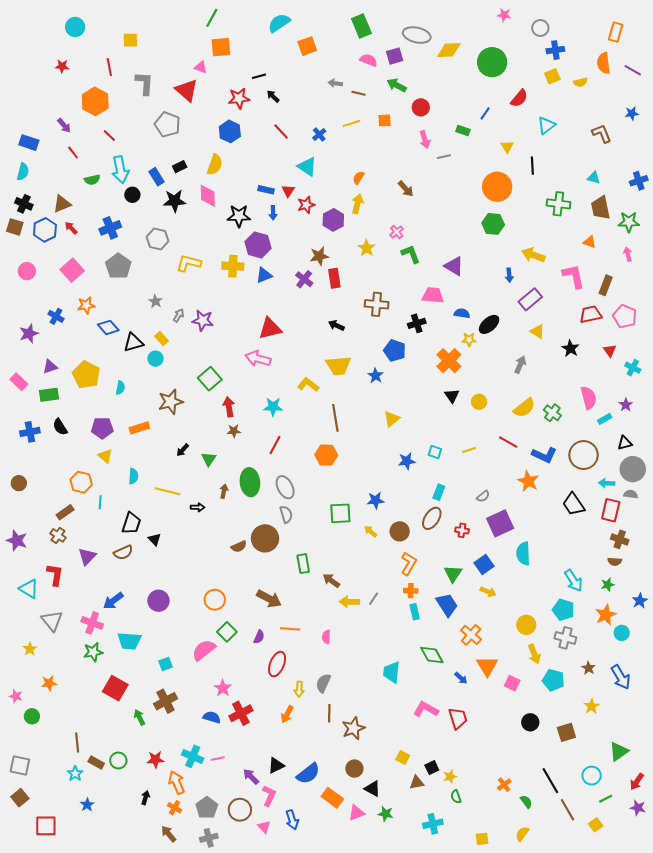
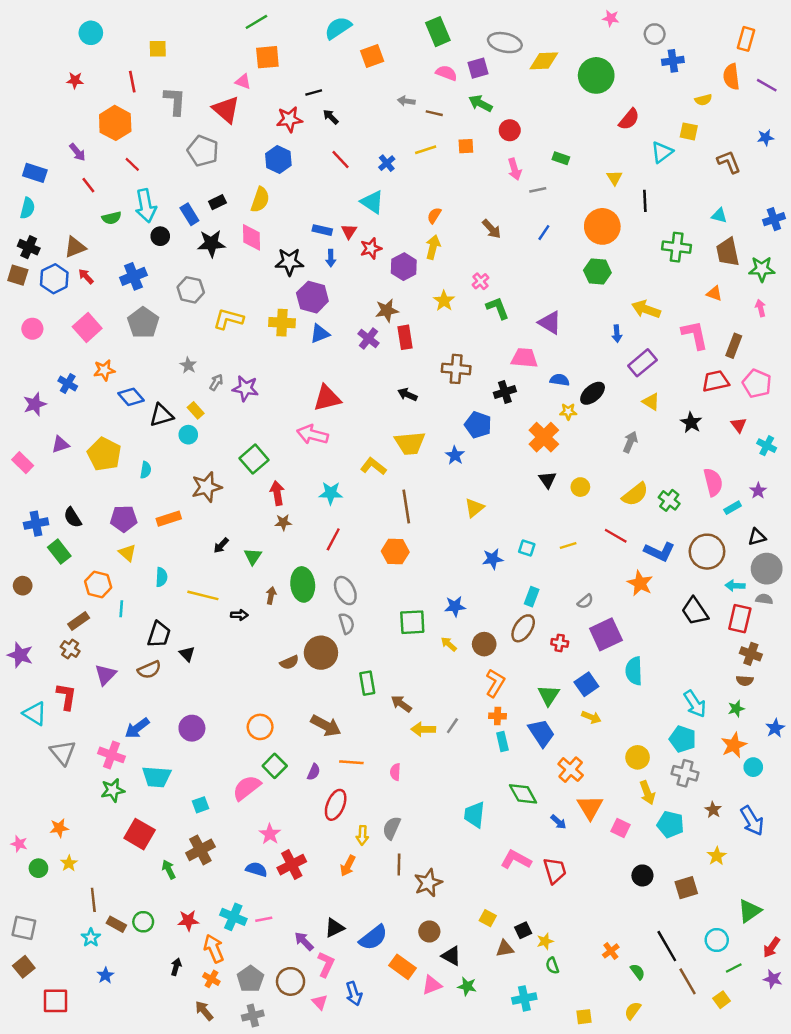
green line: (212, 18) -> (256, 22), turned 30
yellow square: (552, 76) -> (689, 131), moved, turned 35
blue line: (485, 113) -> (544, 233), moved
green rectangle: (49, 395) -> (59, 552), moved, turned 60
yellow star: (30, 649) -> (69, 863), moved

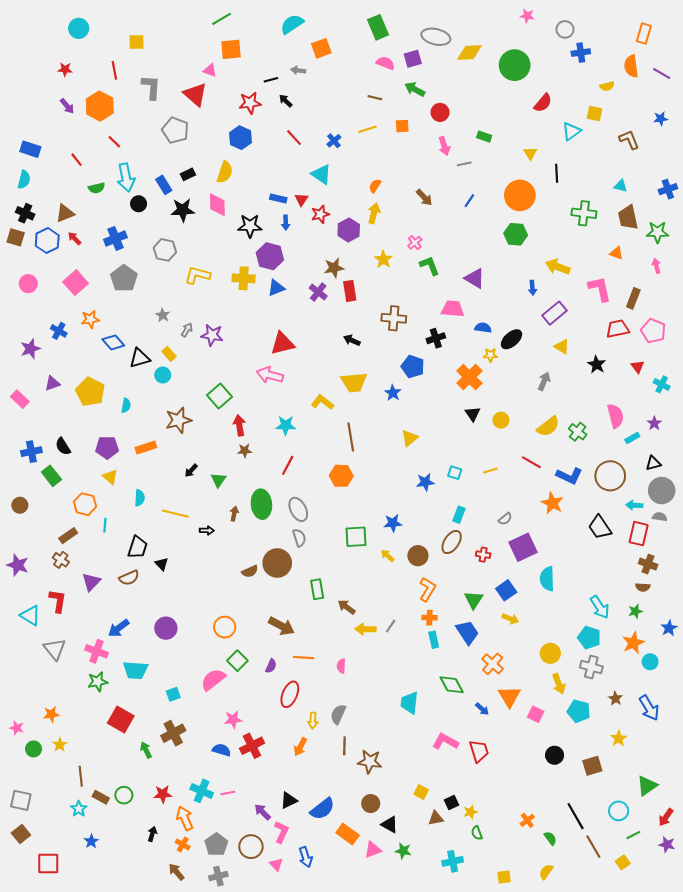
gray arrow: (406, 101) -> (298, 70), moved
purple arrow: (77, 152) -> (67, 106), moved
pink star: (270, 834) -> (233, 720), turned 30
brown star: (428, 883) -> (370, 762), turned 30

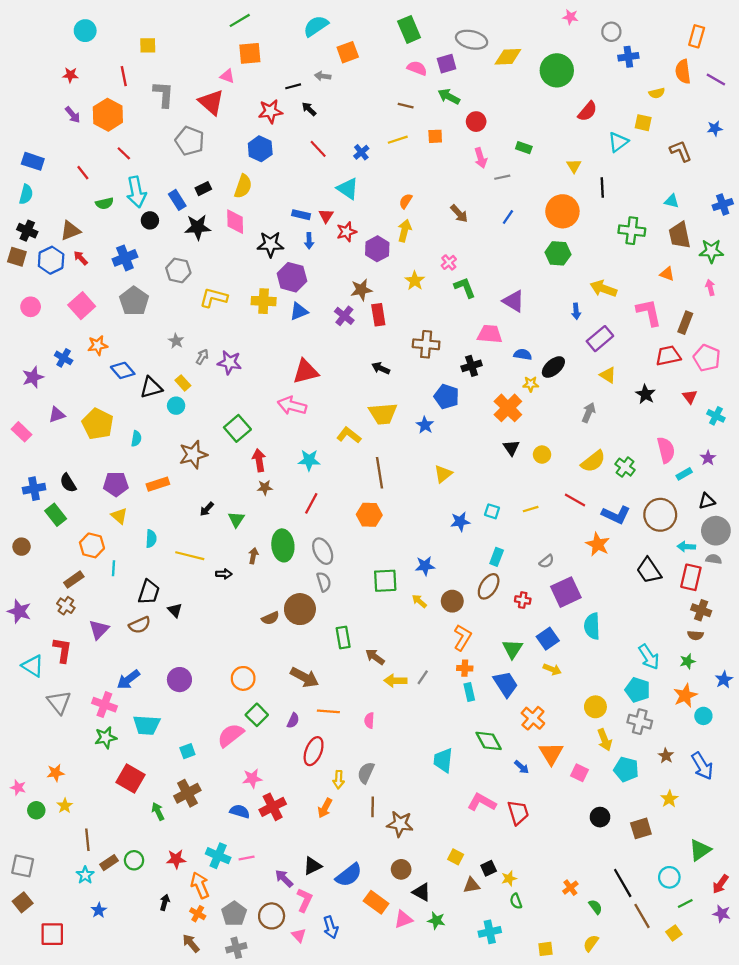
brown rectangle: (101, 797) -> (109, 863), turned -63

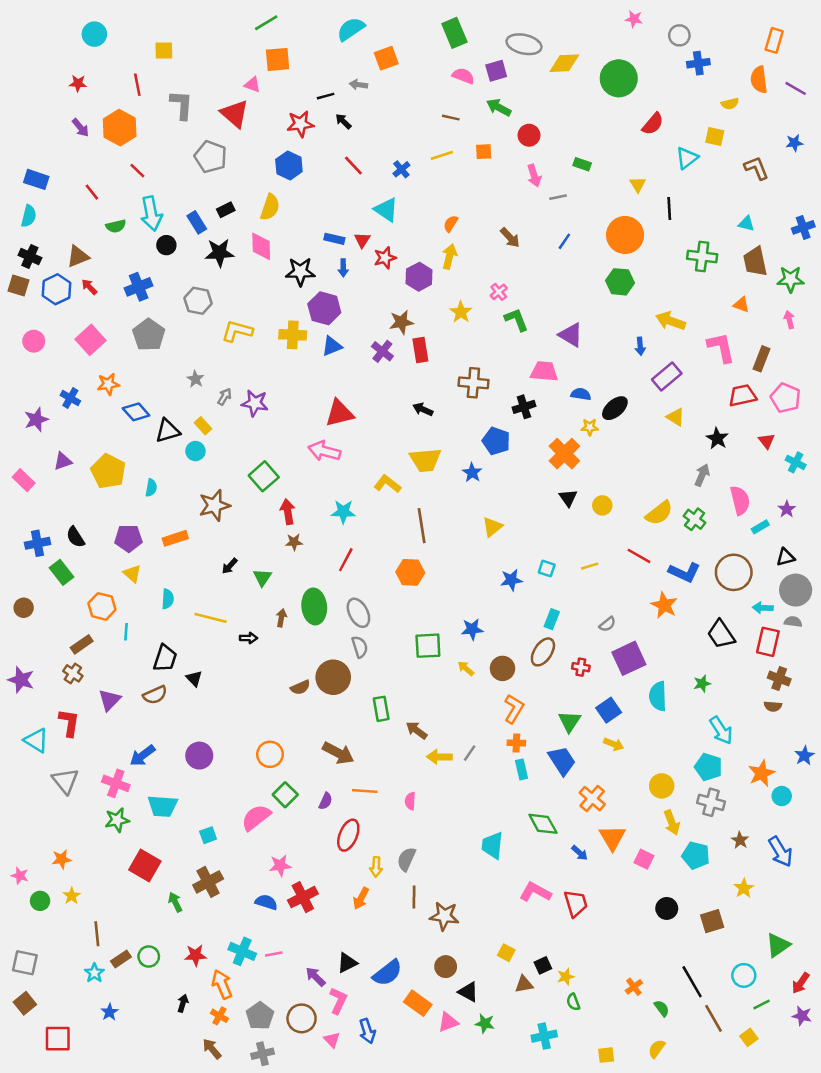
gray arrow: (589, 412) -> (702, 475), moved
green star: (687, 661) -> (702, 684), moved

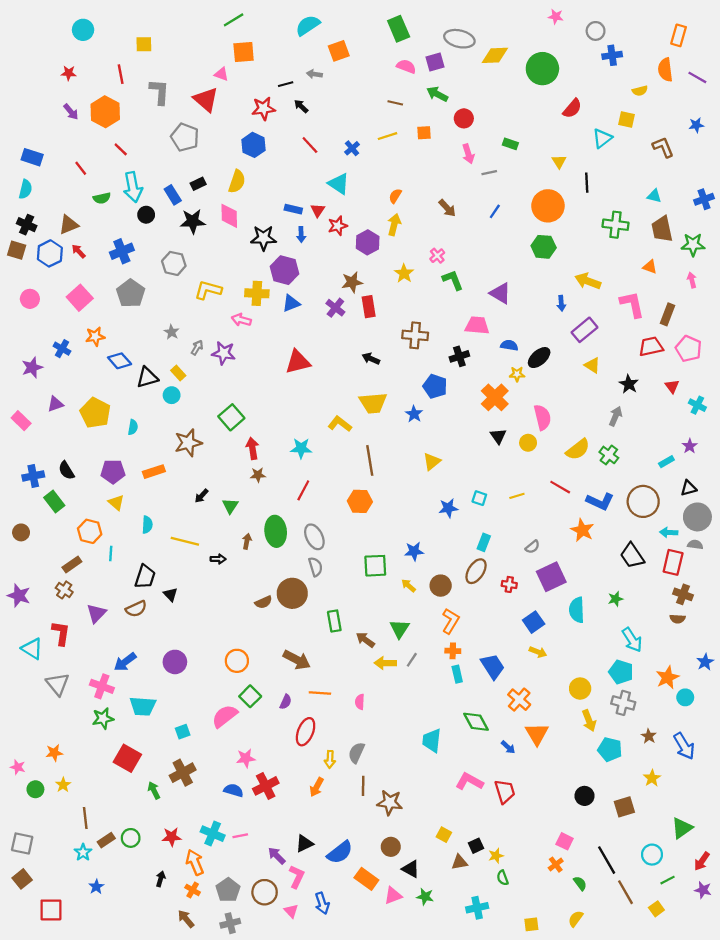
pink arrow: (324, 451) -> (241, 320), moved, size x0.7
pink semicircle: (740, 500) -> (542, 417), moved
green triangle: (569, 721) -> (400, 629), moved
pink square: (644, 859) -> (565, 841), moved

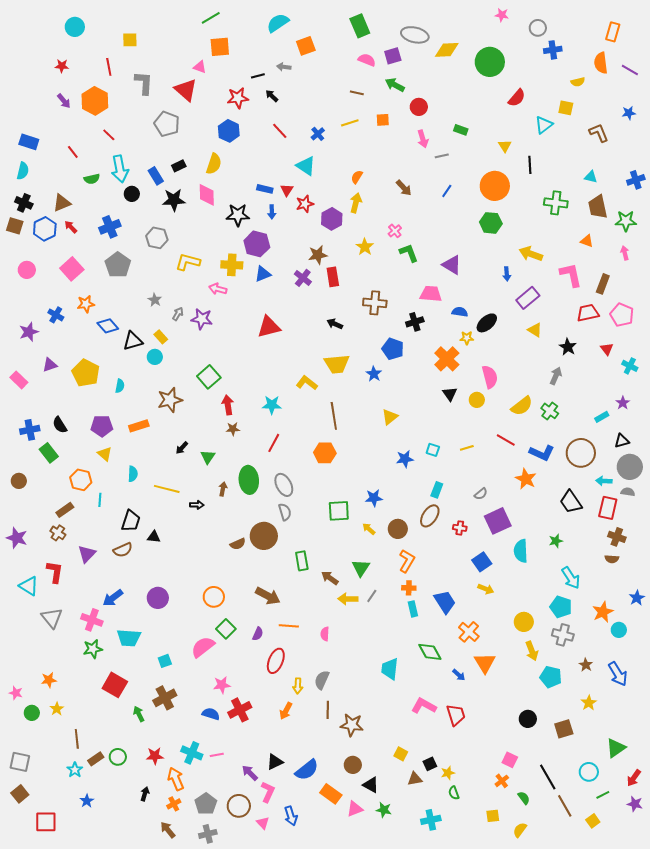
black triangle: (170, 594) -> (154, 537), turned -40
orange cross: (193, 890) -> (174, 804), turned 32
yellow square: (531, 924) -> (493, 816), moved

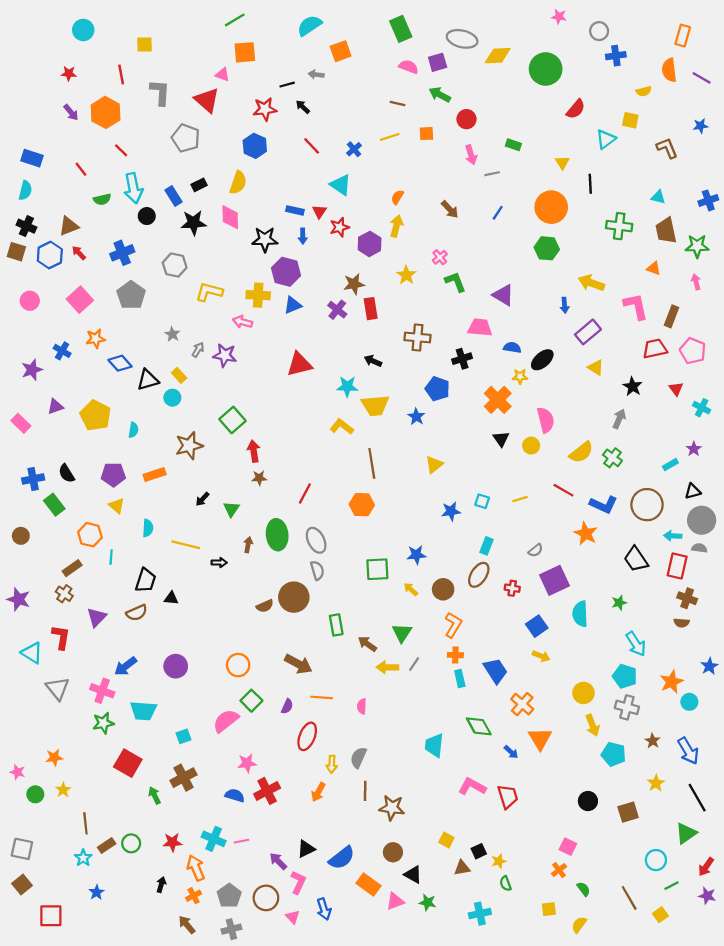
cyan star: (272, 405) -> (347, 387), moved
black line: (548, 777) -> (697, 798), moved

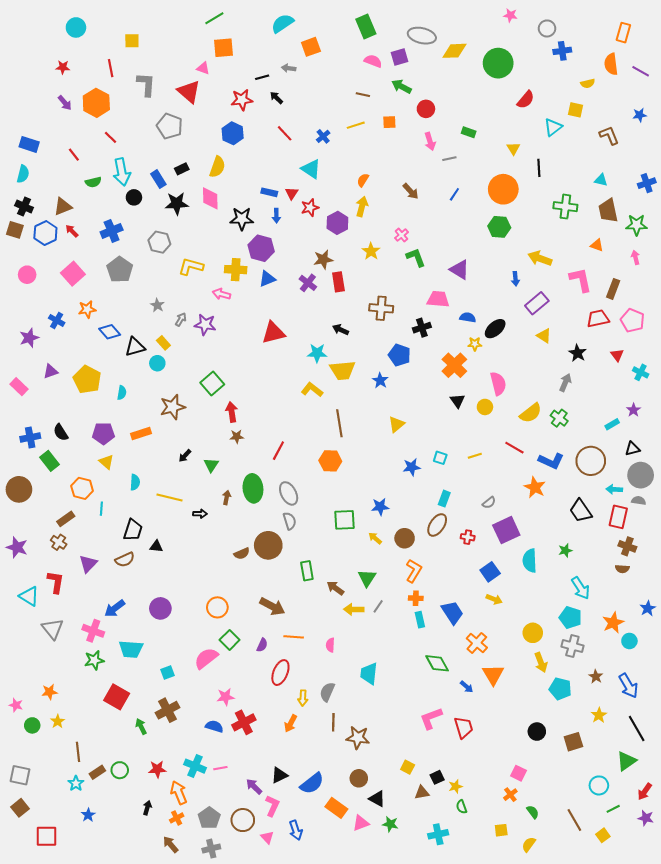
brown circle: (21, 536) -> (19, 489), size x1.6
cyan trapezoid: (434, 745) -> (369, 674), moved
pink L-shape: (472, 787) -> (431, 718), turned -50

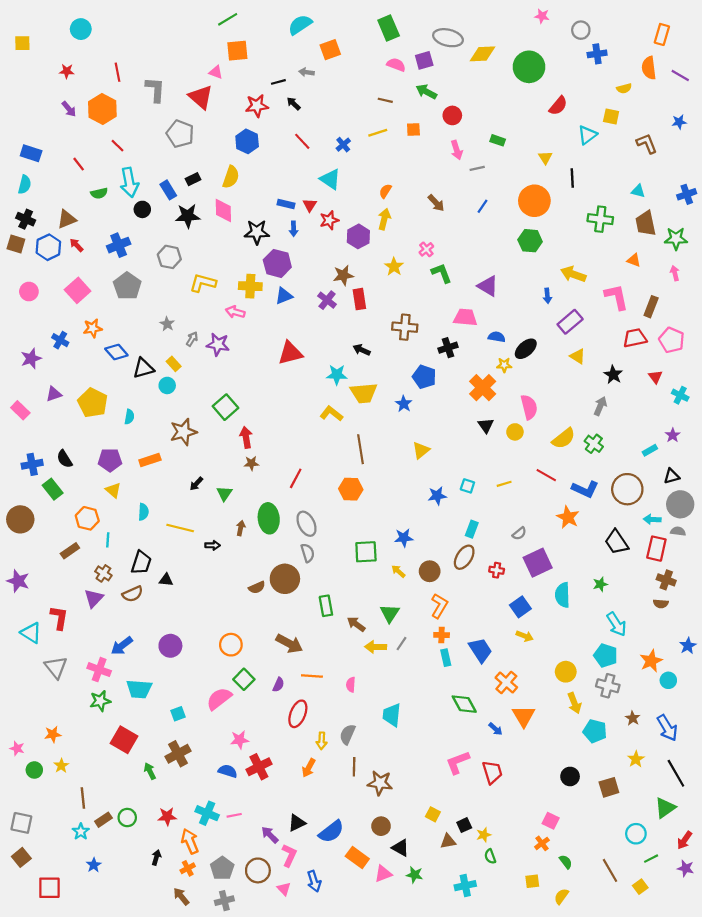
yellow square: (132, 41) -> (22, 43), moved
brown cross: (59, 542) -> (103, 573), moved

